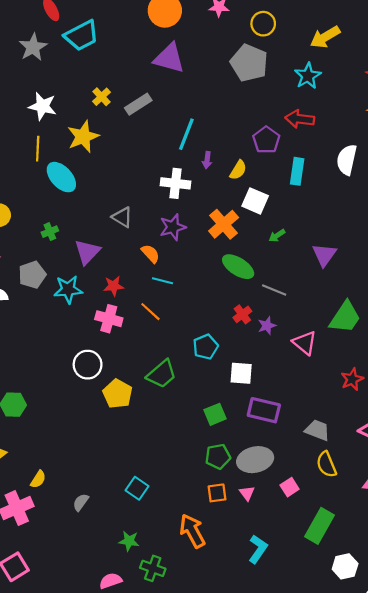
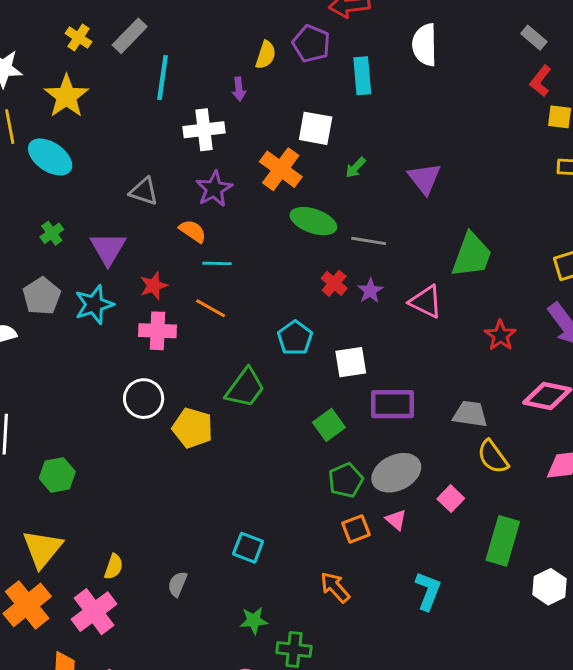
cyan line: (186, 134) -> (163, 77), moved
yellow semicircle: (238, 170) -> (266, 55), moved
orange arrow: (192, 531) -> (335, 587), size x0.7

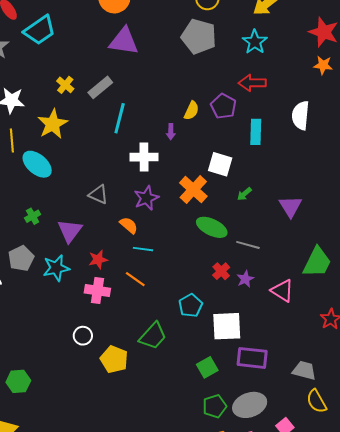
white square: (351, 362) -> (227, 326), size x1.4
white circle: (144, 399) -> (83, 336), size x0.7

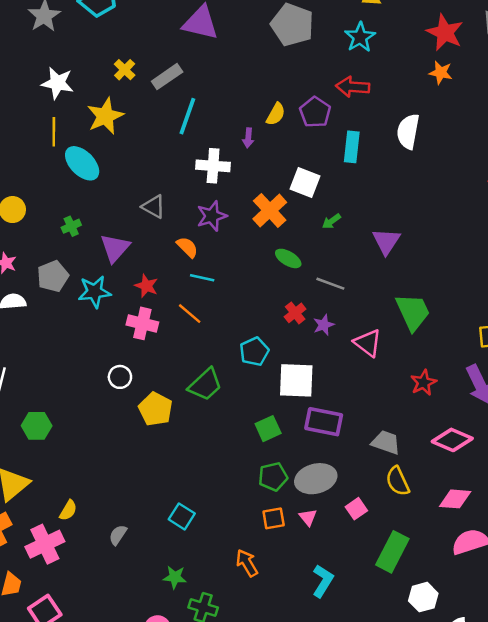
green ellipse: (212, 227) -> (288, 258), size x0.7
red star: (98, 260) -> (146, 286), turned 30
green trapezoid: (317, 262) -> (413, 312), turned -56

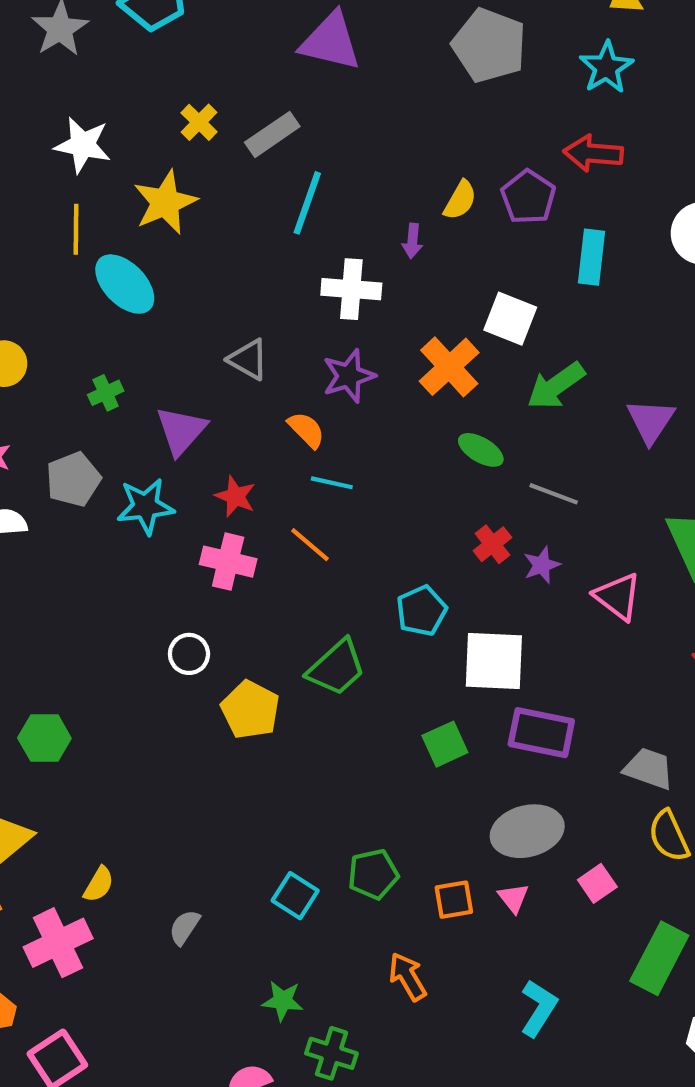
green arrow: (331, 221) -> (556, 386), size x1.8
green pentagon: (273, 477) -> (373, 874), moved

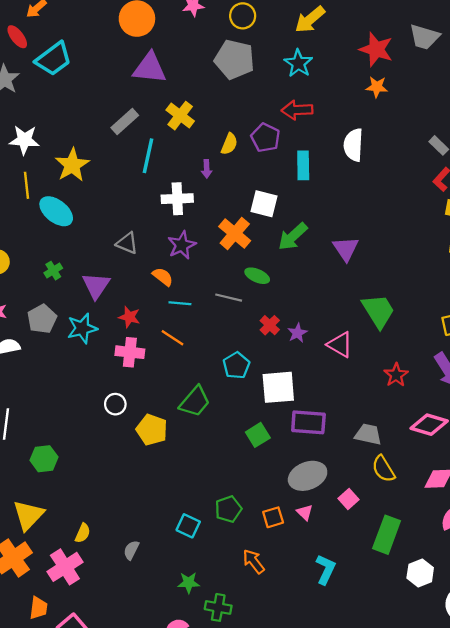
yellow cross: (199, 122) -> (180, 116), moved, size x1.4
gray line: (554, 494) -> (229, 298), moved

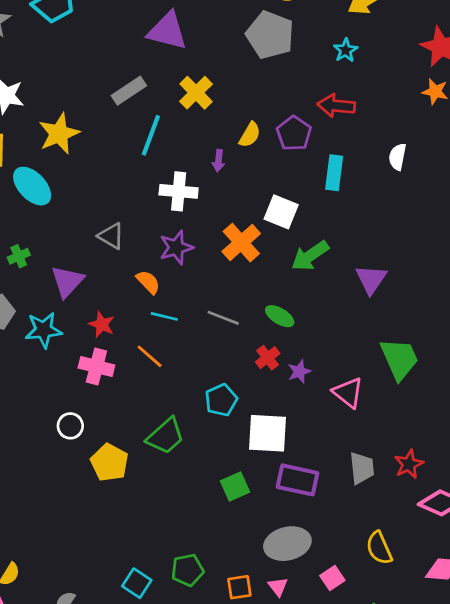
cyan star: (298, 63) -> (346, 50), size x0.7
white semicircle: (353, 145) -> (398, 157), size x0.7
green ellipse: (257, 276) -> (280, 316), moved
red star: (396, 375) -> (409, 464), moved
gray trapezoid: (368, 434) -> (362, 468), moved, turned 64

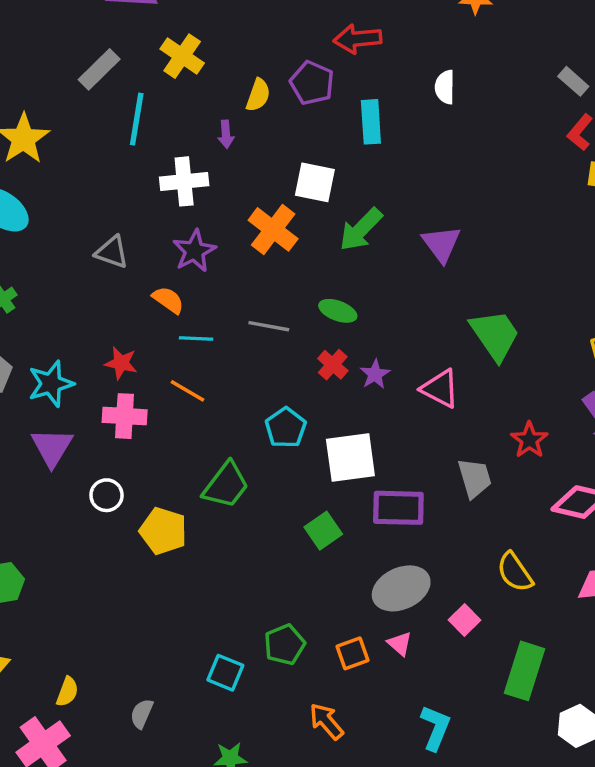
purple triangle: (67, 281) -> (52, 447), moved
red star: (409, 464) -> (529, 440), moved

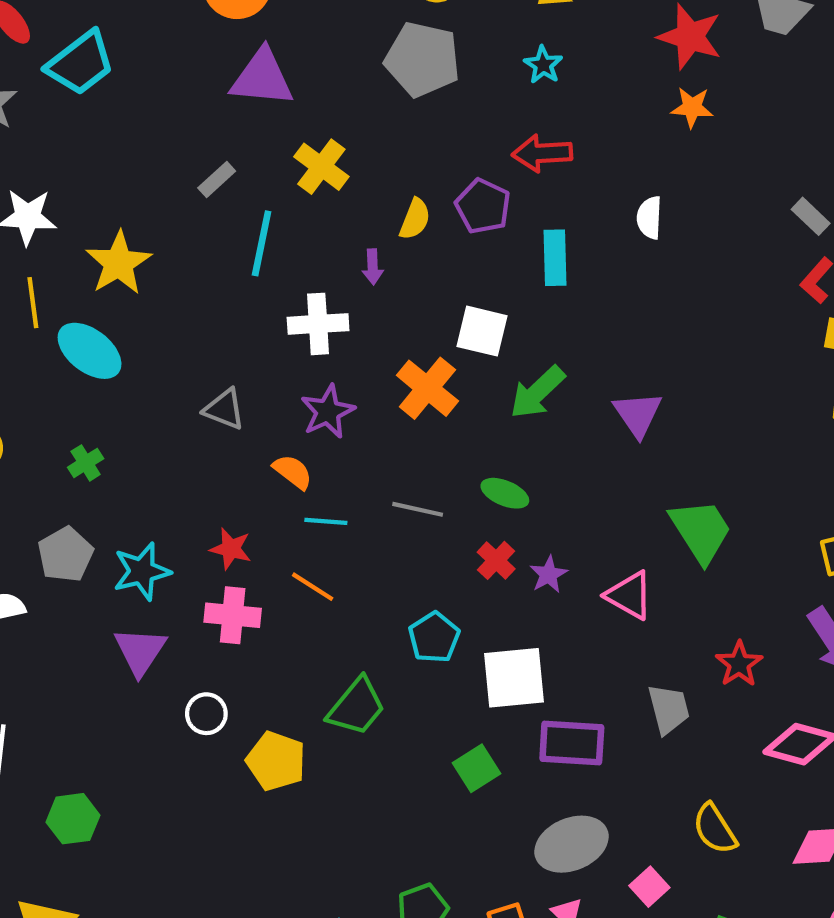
gray rectangle: (99, 69) -> (217, 180), size x0.7

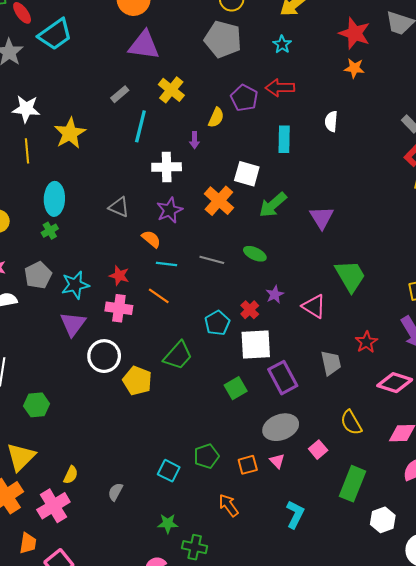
purple pentagon: (483, 206) -> (244, 98), moved
cyan ellipse: (90, 351) -> (54, 199), moved, turned 52
red cross: (496, 560) -> (250, 310), moved
white circle: (206, 714) -> (104, 356), size x1.6
purple rectangle: (572, 743) -> (283, 378), turned 56

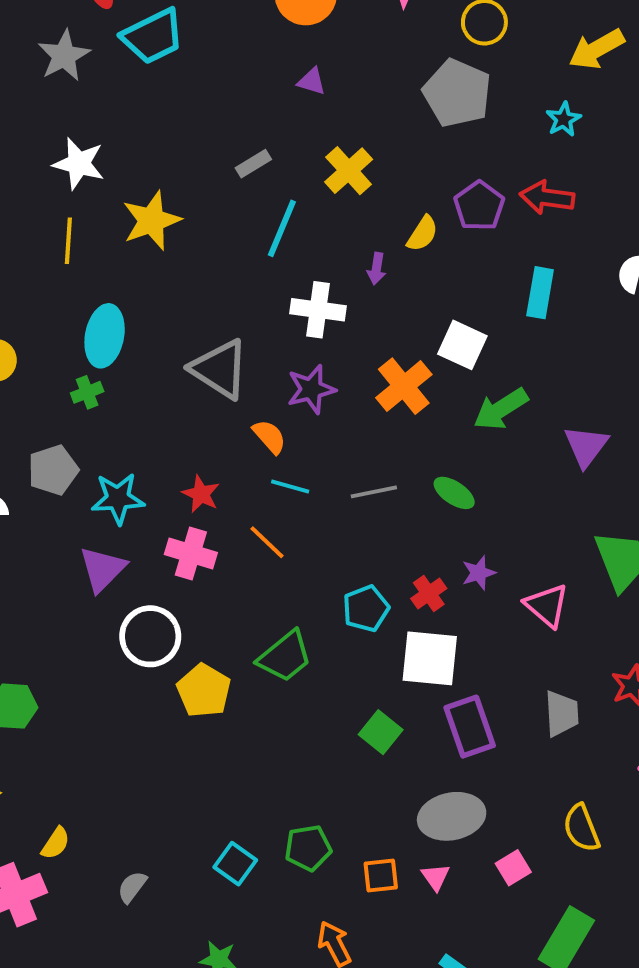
purple triangle: (144, 45) -> (312, 81), size x0.5
gray triangle: (119, 207) -> (220, 369), size x1.6
gray line: (212, 260) -> (374, 492), turned -35
green square: (236, 388) -> (381, 732), turned -30

